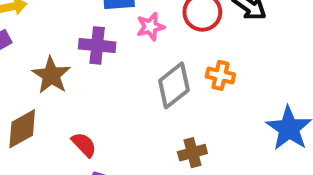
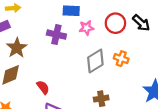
brown star: (51, 75) -> (17, 48), moved

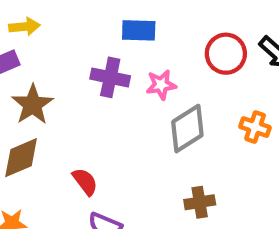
pink star: (86, 28) -> (161, 85), moved
orange cross: (121, 59) -> (255, 127), moved

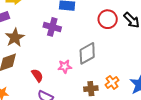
pink star: (161, 85) -> (65, 67), moved
orange cross: (255, 127) -> (112, 82), moved, turned 32

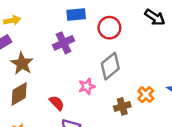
red circle: (108, 19) -> (109, 28), moved
purple cross: (52, 27) -> (63, 43), turned -30

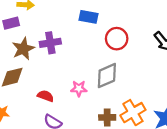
purple cross: (63, 43) -> (50, 43), moved
orange cross: (146, 95) -> (133, 113), size x1.5
red semicircle: (57, 103) -> (46, 96), turned -42

